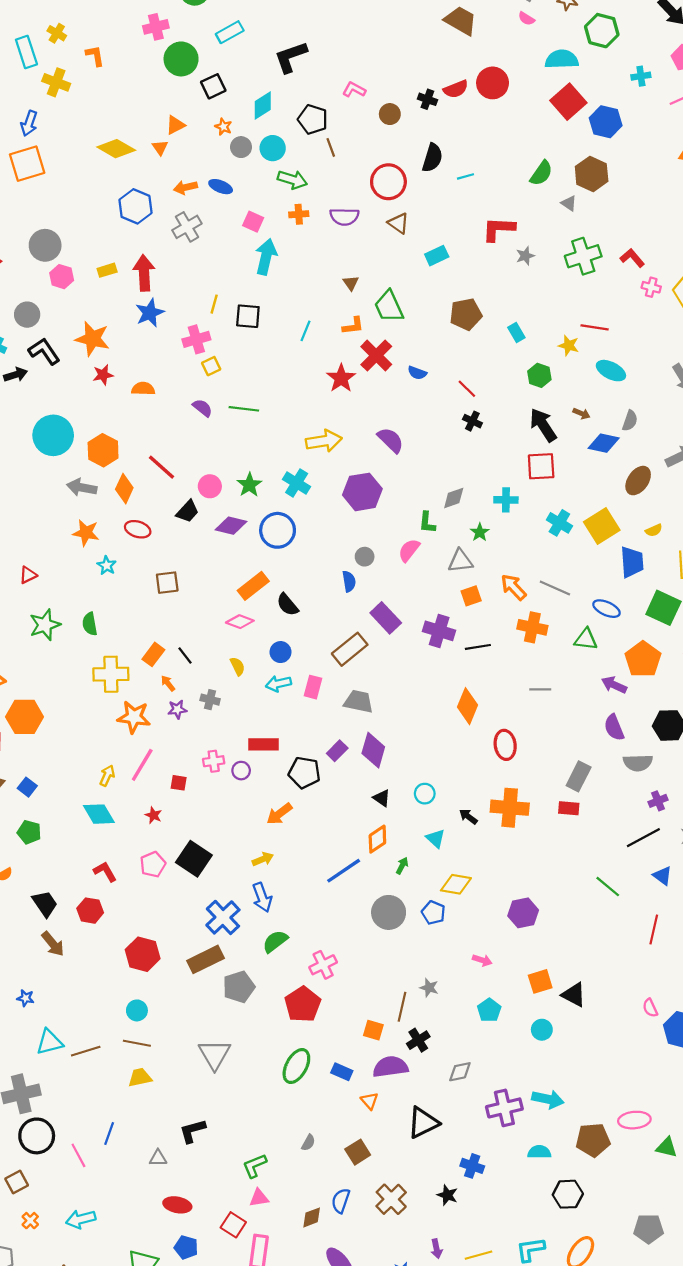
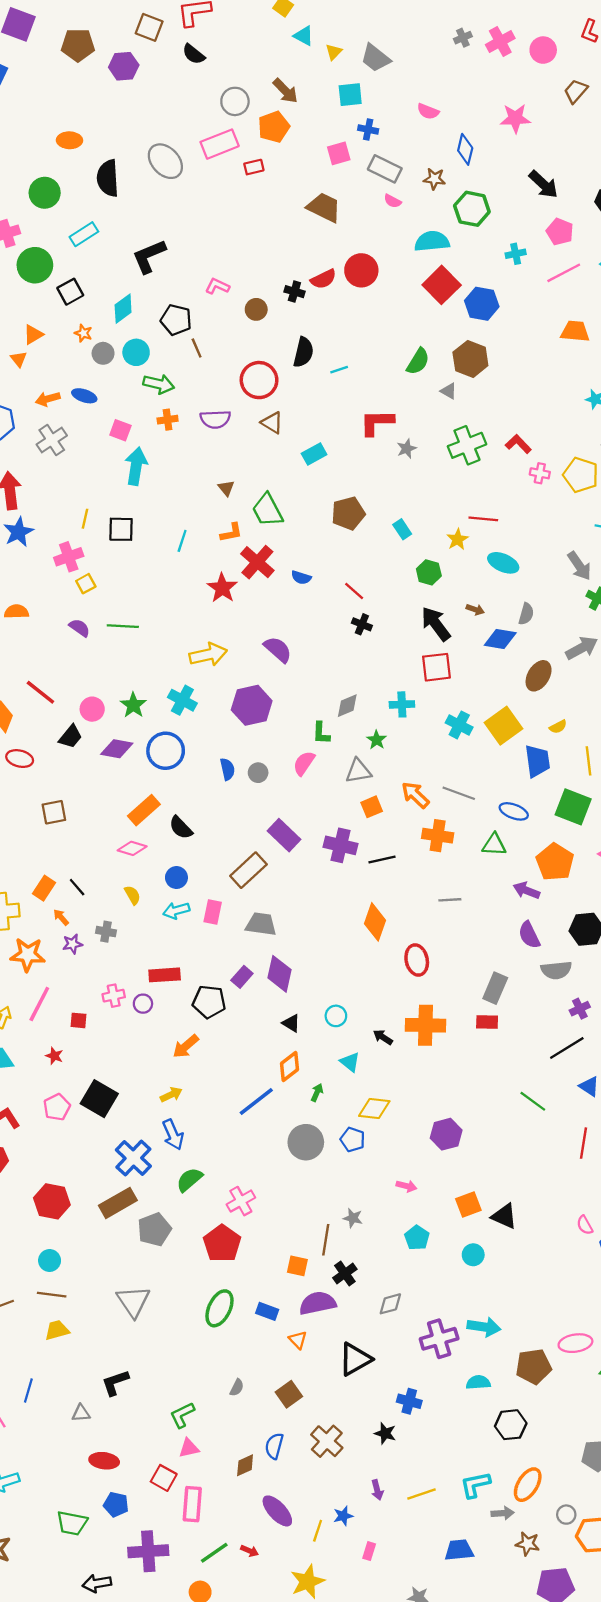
yellow star: (569, 346) -> (457, 539), turned 30
blue semicircle: (349, 581) -> (227, 769), moved

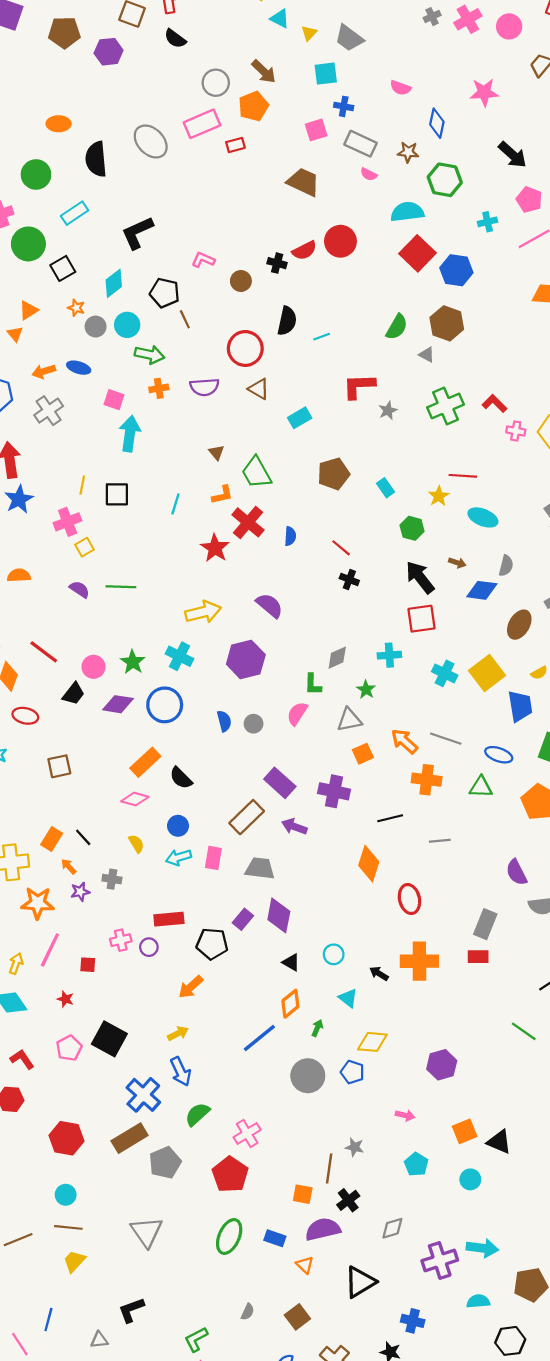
blue semicircle: (301, 578) -> (290, 536), turned -102
black line: (382, 860) -> (390, 818), moved
purple arrow: (526, 890) -> (294, 827), moved
yellow trapezoid: (57, 1330) -> (74, 1261), turned -30

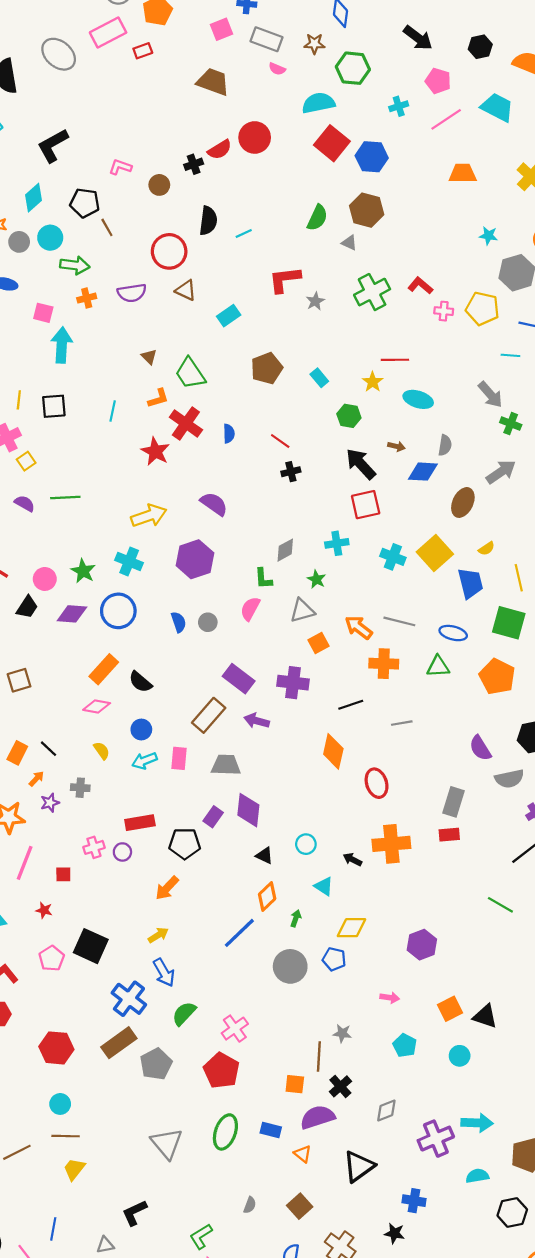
black cross: (277, 263) -> (194, 164), turned -30
black cross: (349, 580) -> (291, 472), turned -30
orange arrow: (69, 866) -> (36, 779), turned 91
gray triangle: (147, 1232) -> (167, 1143), moved

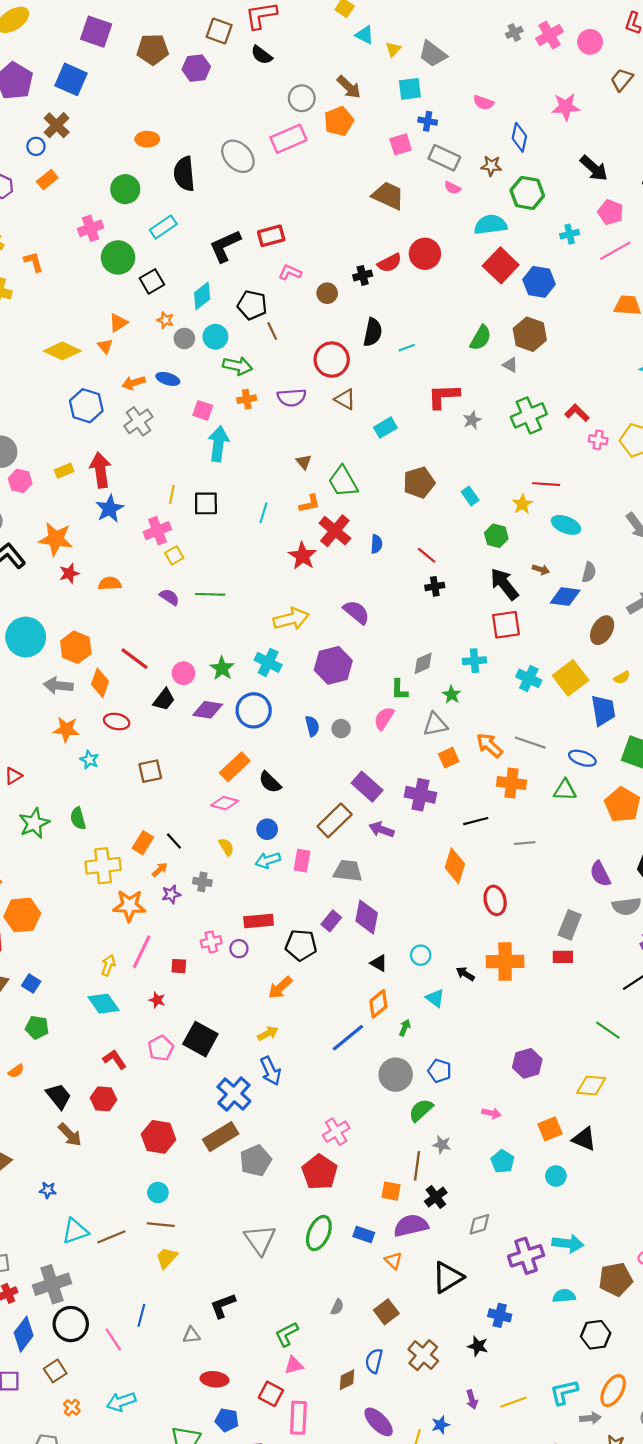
red rectangle: (143, 51) -> (271, 236), moved, size x1.4
yellow diamond: (351, 928) -> (591, 1086), moved
green semicircle: (184, 1013) -> (421, 1110), moved

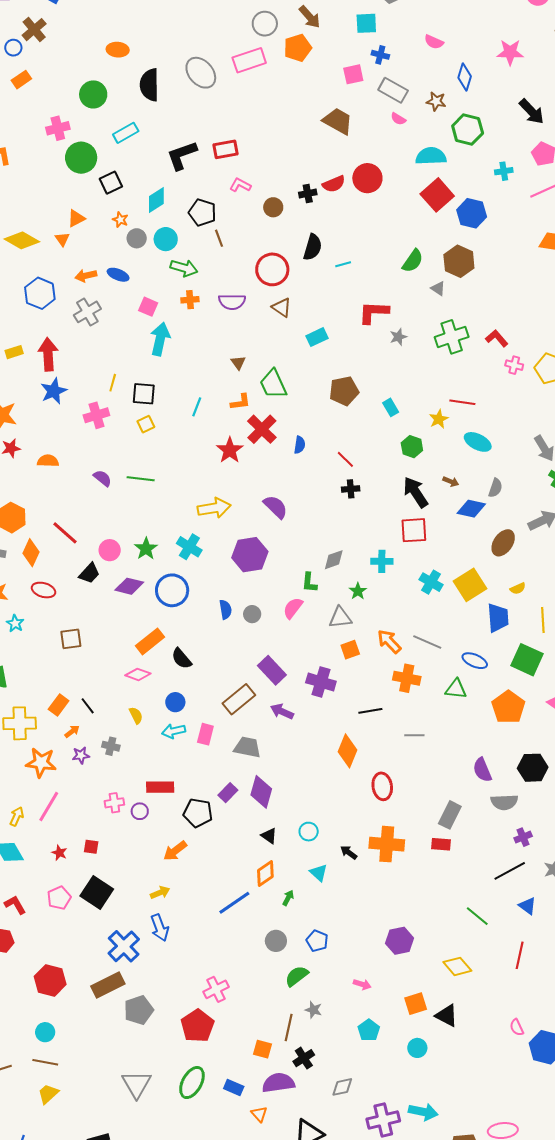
yellow square: (174, 555) -> (146, 424), moved
red square: (179, 966) -> (91, 847), moved
gray circle: (396, 1075) -> (276, 941), size x0.7
yellow diamond: (591, 1086) -> (457, 966), turned 40

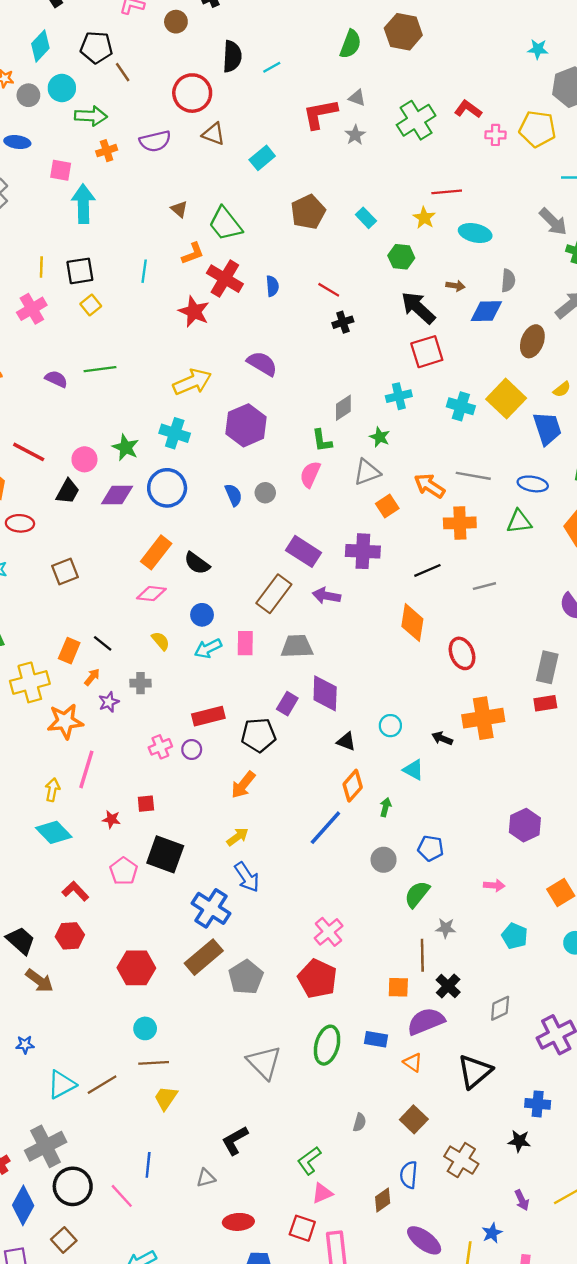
gray triangle: (438, 288) -> (357, 98), moved

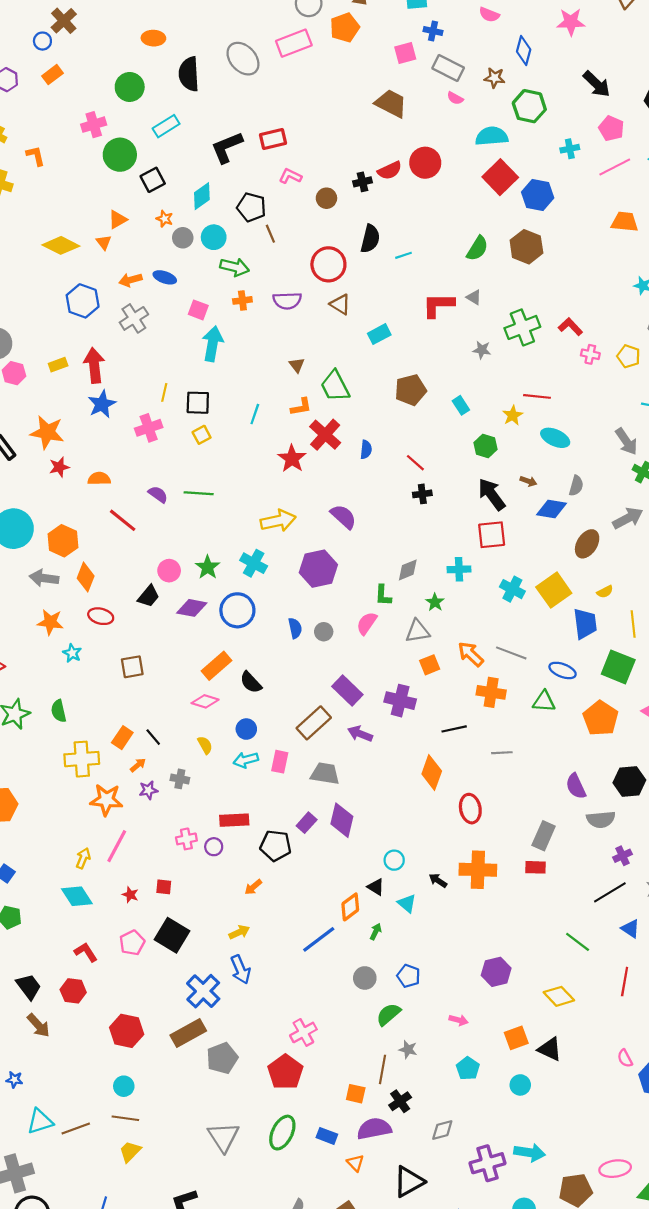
yellow pentagon: (537, 129) -> (629, 356), size x0.7
gray star: (355, 135) -> (482, 350), moved, turned 30
red line: (29, 452) -> (123, 520), moved
black triangle: (346, 741) -> (376, 887), moved
orange arrow: (243, 785) -> (253, 887), size x0.7

